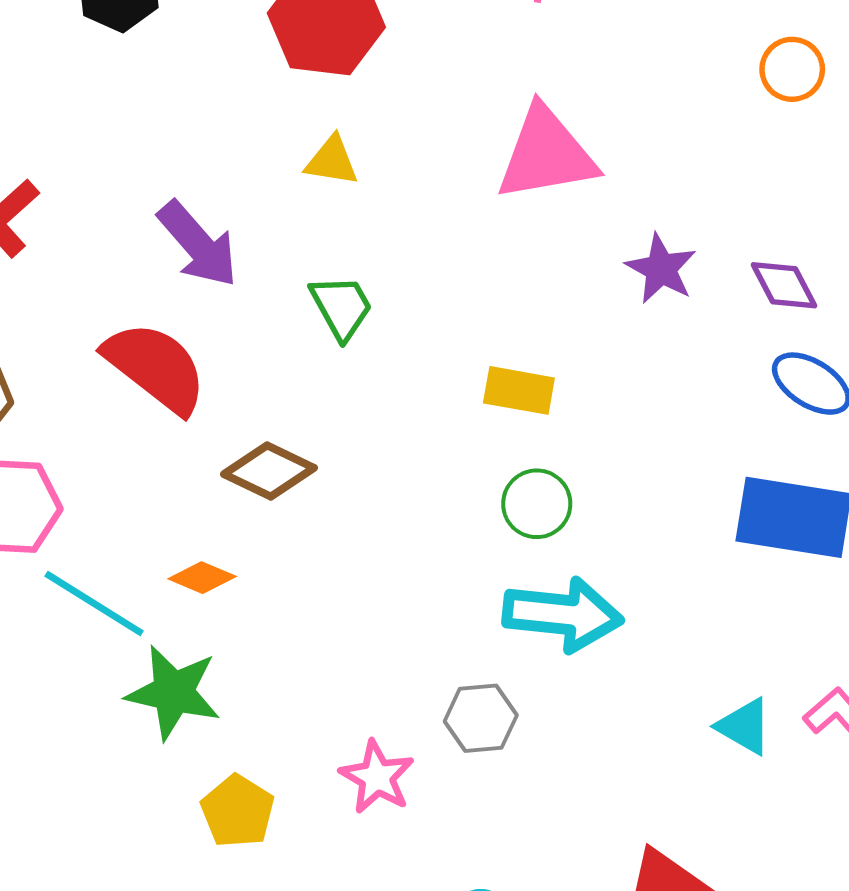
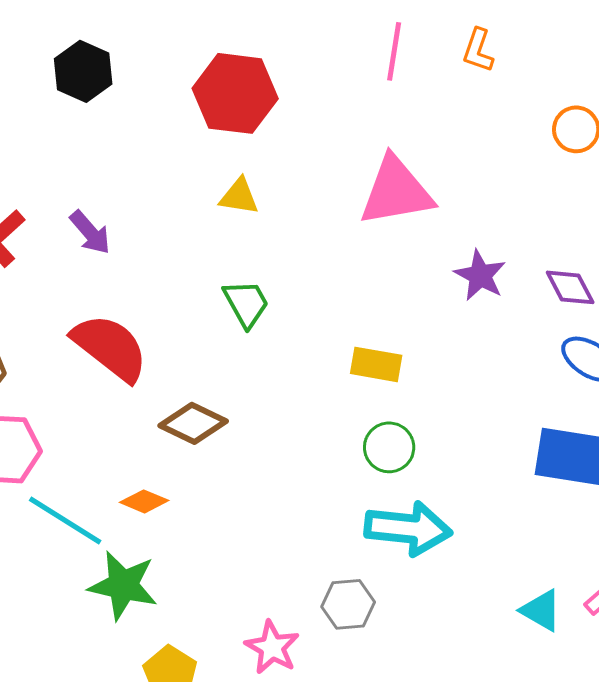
purple arrow: (198, 244) -> (90, 232), moved, size x0.7

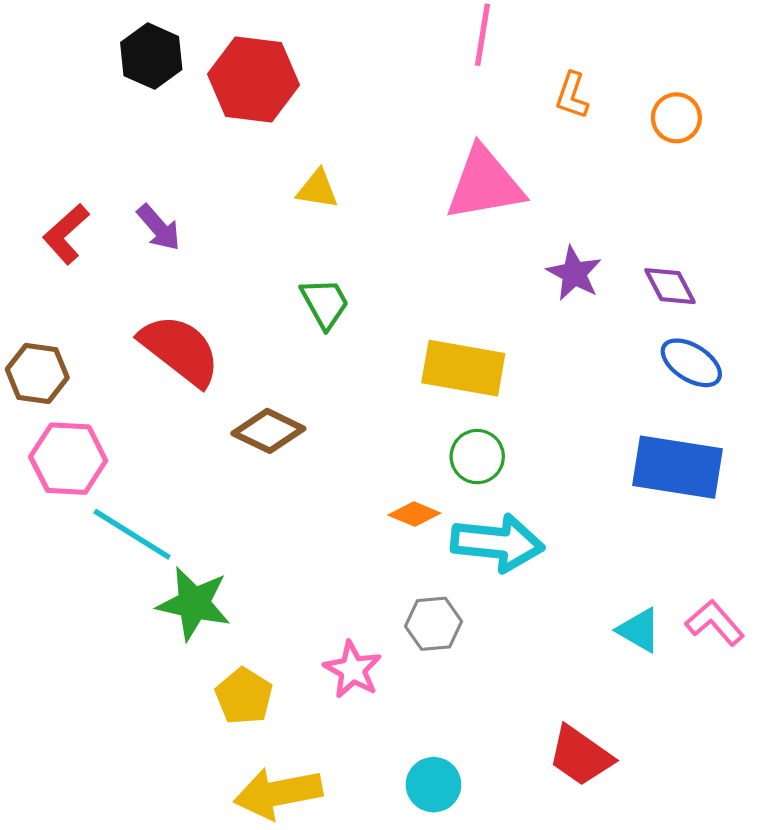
orange L-shape: (478, 50) -> (572, 95), moved
red hexagon: (235, 93) -> (254, 79), moved
yellow rectangle: (376, 364) -> (463, 368), size x1.5
orange diamond: (144, 501) -> (414, 514), moved

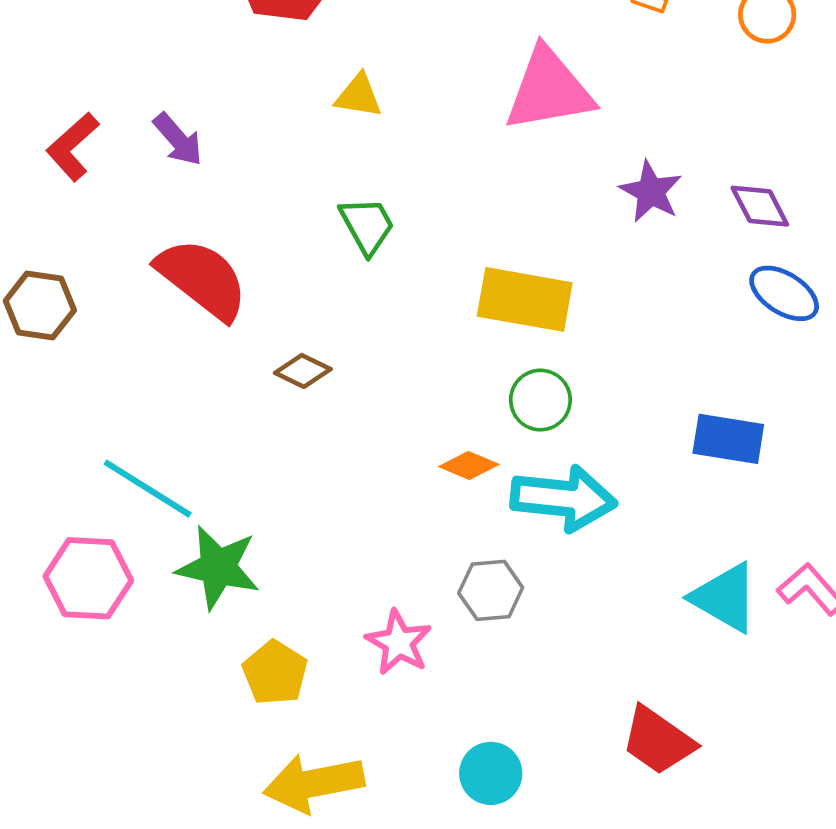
brown diamond: (268, 431) -> (303, 371), size x0.7
pink hexagon: (68, 459) -> (88, 578), moved
blue rectangle: (677, 467) -> (728, 439), moved, size x0.7
cyan triangle: (639, 630) -> (725, 598), size x1.4

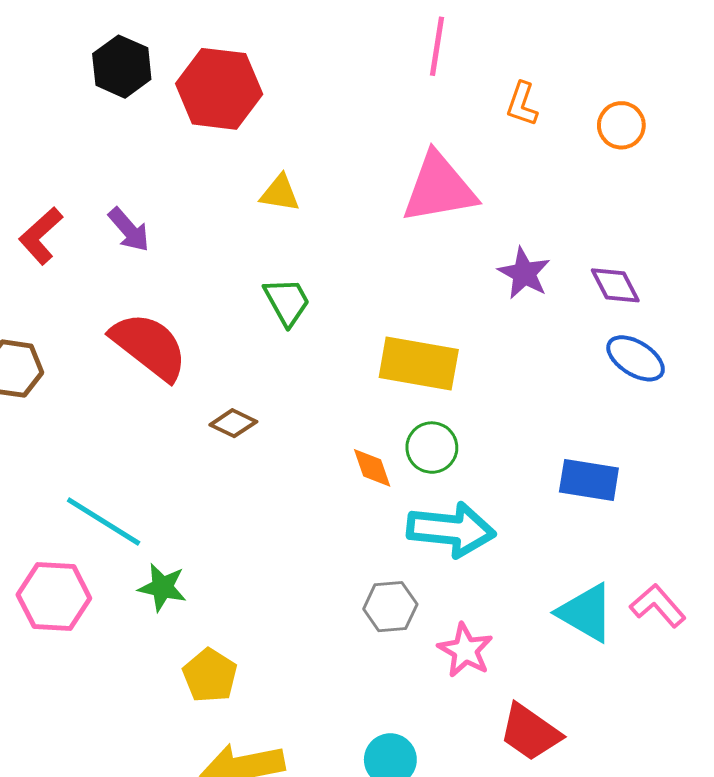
orange diamond: (469, 466) -> (372, 468), moved, turned 48
green star: (218, 567) -> (162, 587), size x0.7
pink star: (399, 643) -> (465, 650), moved

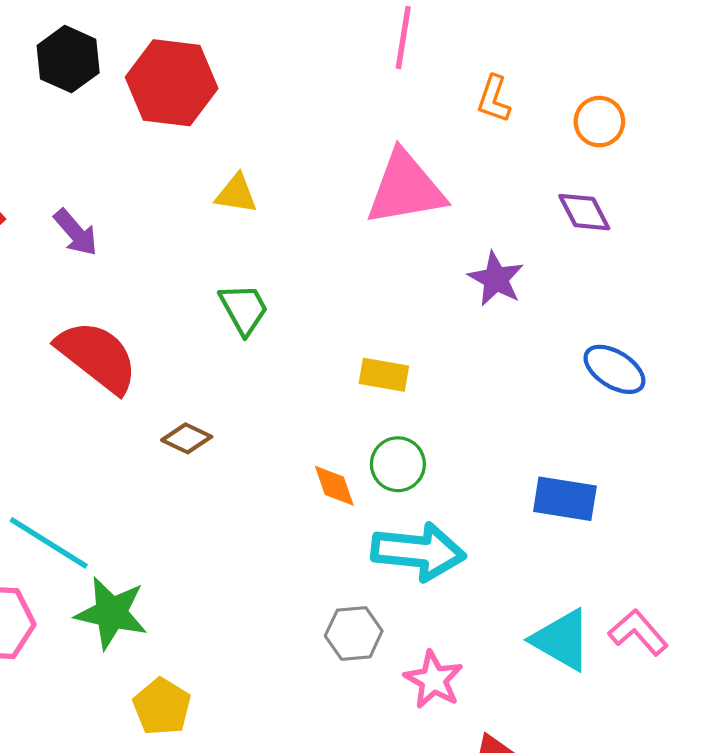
purple diamond: (615, 285) -> (584, 212), moved
yellow rectangle: (419, 363) -> (384, 375), size x0.6
green star: (162, 587) -> (111, 613), size x1.4

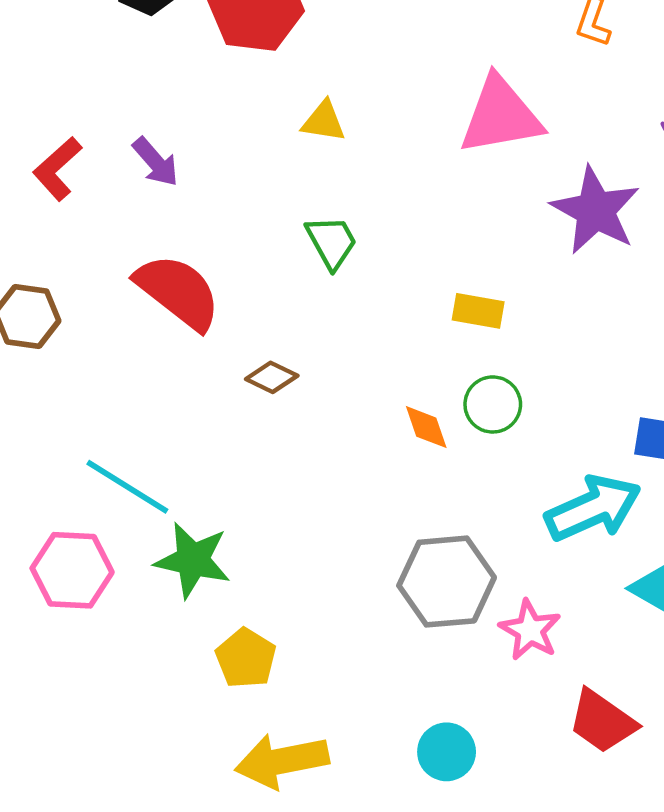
purple star: (496, 279) -> (595, 210), size x1.5
cyan arrow: (418, 552) -> (593, 508), moved, turned -30
gray hexagon: (354, 633) -> (447, 582), size x1.6

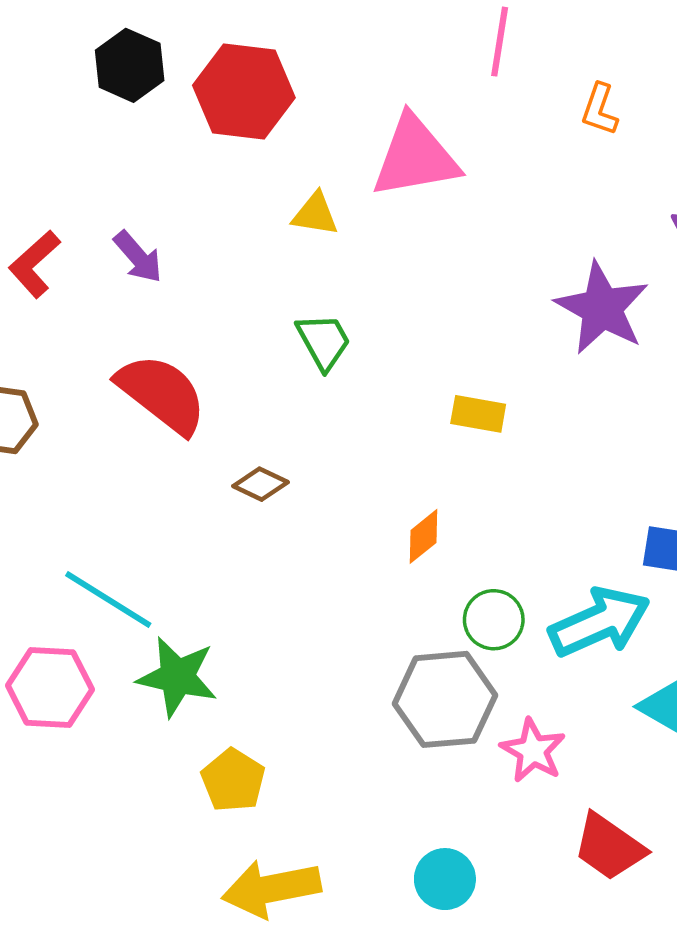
pink triangle: (501, 116) -> (415, 157), moved
green circle: (493, 404) -> (494, 620), moved
orange diamond: (426, 427) -> (424, 536), turned 70

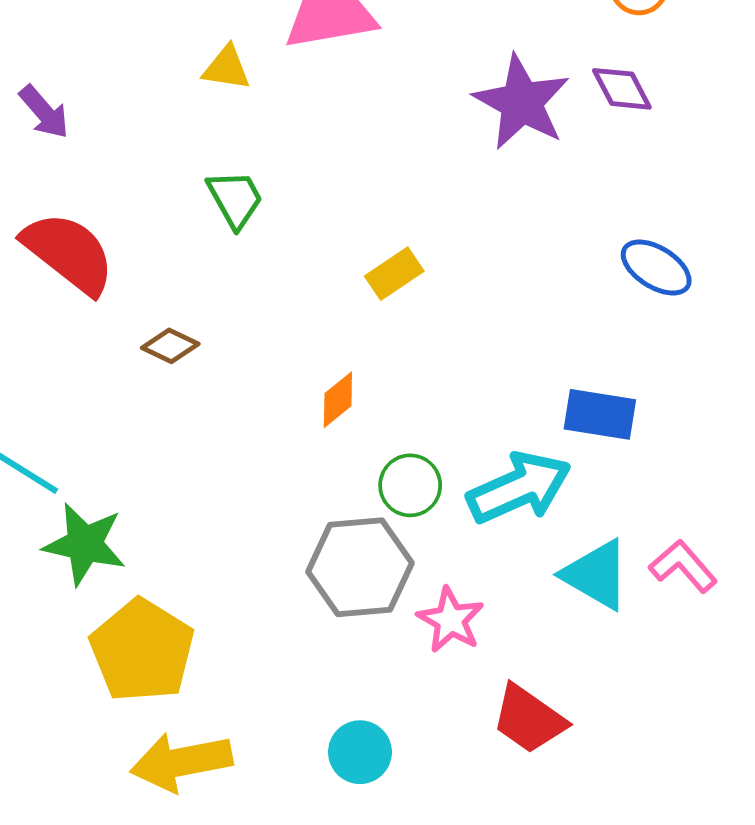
purple star: (602, 308) -> (522, 102), moved
yellow rectangle: (478, 414) -> (394, 274), turned -44
yellow pentagon: (233, 780) -> (142, 651), size x1.6

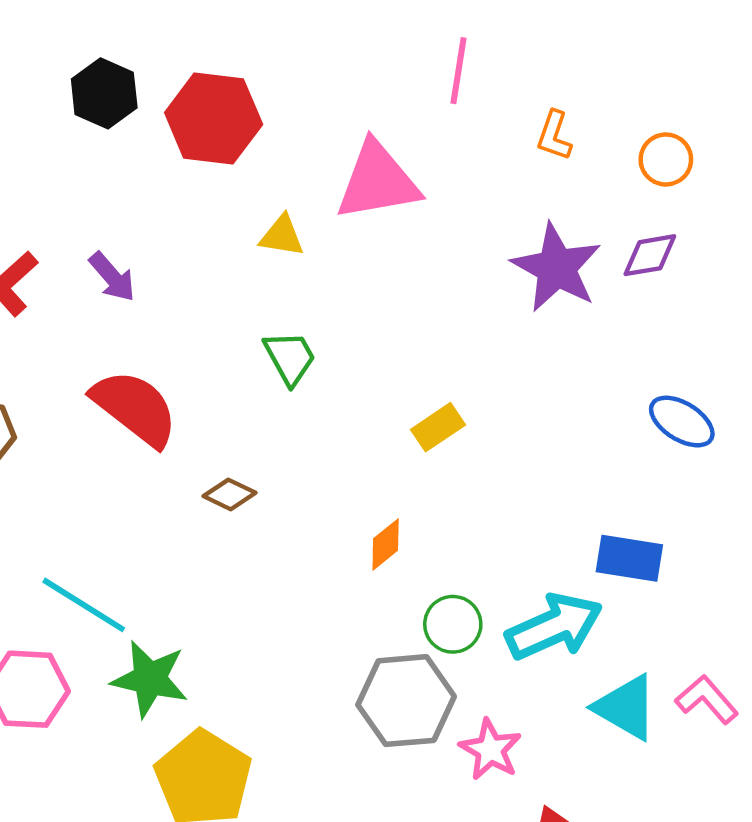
purple diamond: (622, 89) -> (650, 255), turned -72

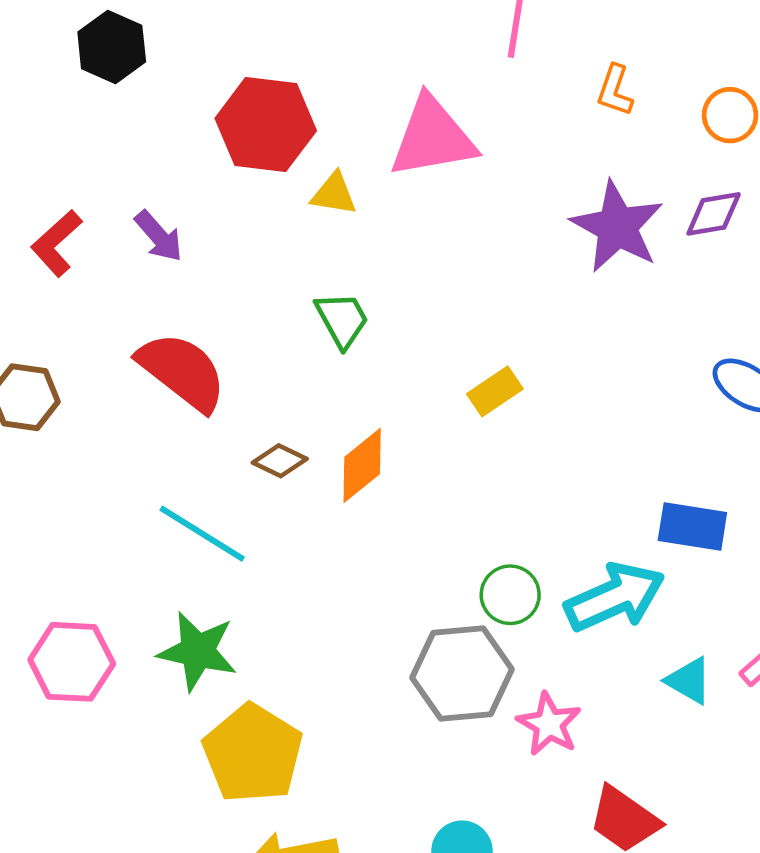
black hexagon: (104, 93) -> (112, 47), moved
red hexagon: (214, 118) -> (266, 125), moved
orange diamond: (386, 545) -> (362, 465), moved, size x1.4
cyan line: (84, 605) -> (202, 534), moved
cyan triangle: (626, 707) -> (689, 681), size x0.7

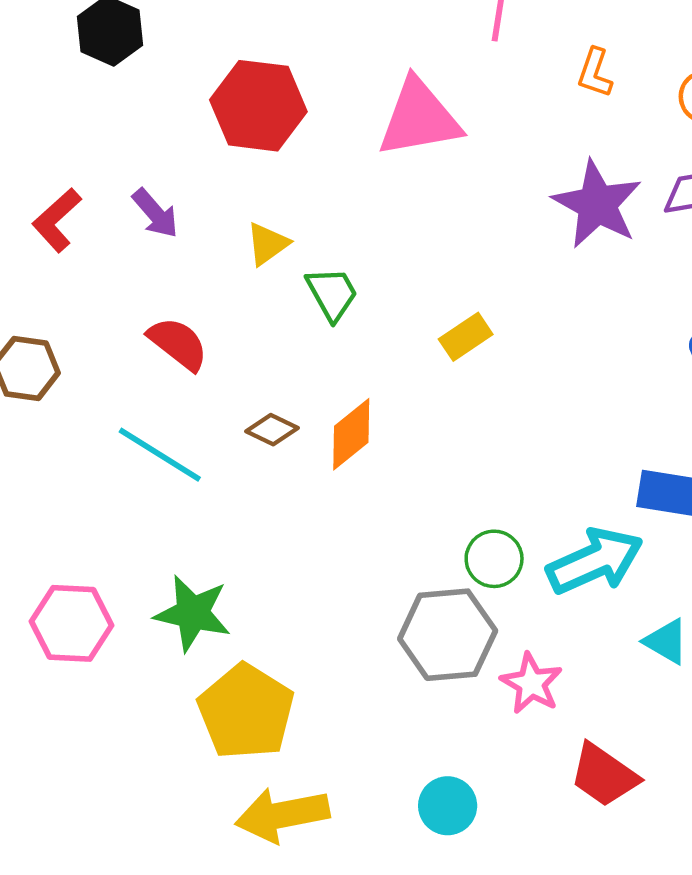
yellow triangle: (334, 194) -> (267, 244), moved, turned -45
red semicircle: (182, 371) -> (178, 344), size x0.7
yellow rectangle: (495, 391) -> (466, 337), moved
cyan line: (202, 534) -> (160, 455), moved

